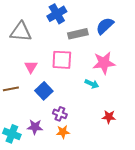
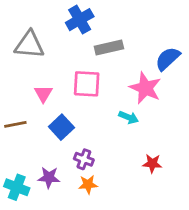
blue semicircle: (105, 26) -> (168, 59), moved
pink star: (104, 63) -> (145, 88), turned 30

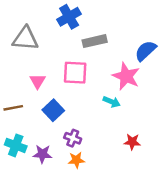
cyan cross: (17, 187) -> (16, 145), moved

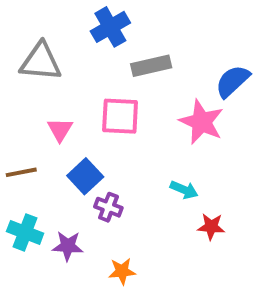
cyan arrow: (112, 102) -> (184, 190), moved
purple cross: (73, 138) -> (108, 207), moved
orange star: (76, 160) -> (122, 271), moved

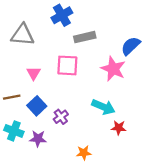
blue square: (85, 176) -> (37, 106), moved
cyan arrow: (184, 190) -> (103, 107), size x1.5
purple cross: (108, 207) -> (61, 117), turned 32
orange star: (122, 271) -> (84, 153), moved

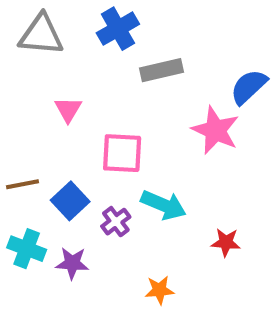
gray triangle: (23, 35) -> (41, 35), moved
pink square: (67, 65) -> (122, 153), moved
pink triangle: (34, 73) -> (68, 110), moved
cyan arrow: (103, 107) -> (164, 205), moved

